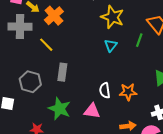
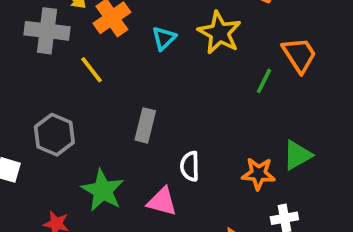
cyan triangle: (111, 45) -> (164, 38), moved
gray rectangle: (62, 72) -> (145, 125), moved
orange star: (128, 92) -> (258, 174), moved

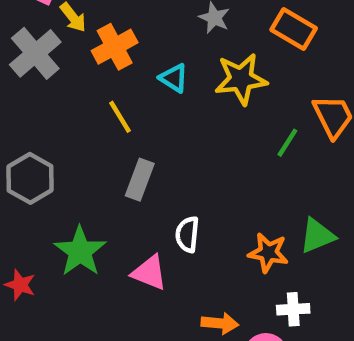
gray cross: (47, 31) -> (35, 53), turned 36
yellow star: (220, 33) -> (241, 79), turned 30
cyan triangle: (164, 38) -> (174, 78), turned -50
yellow line: (91, 70) -> (120, 117), moved

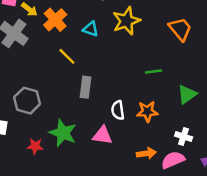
green line: (287, 143) -> (153, 72), moved, turned 63
orange star: (268, 253) -> (147, 111), moved
red star: (20, 285) -> (35, 146), moved
white cross: (293, 309) -> (184, 136), turned 35

